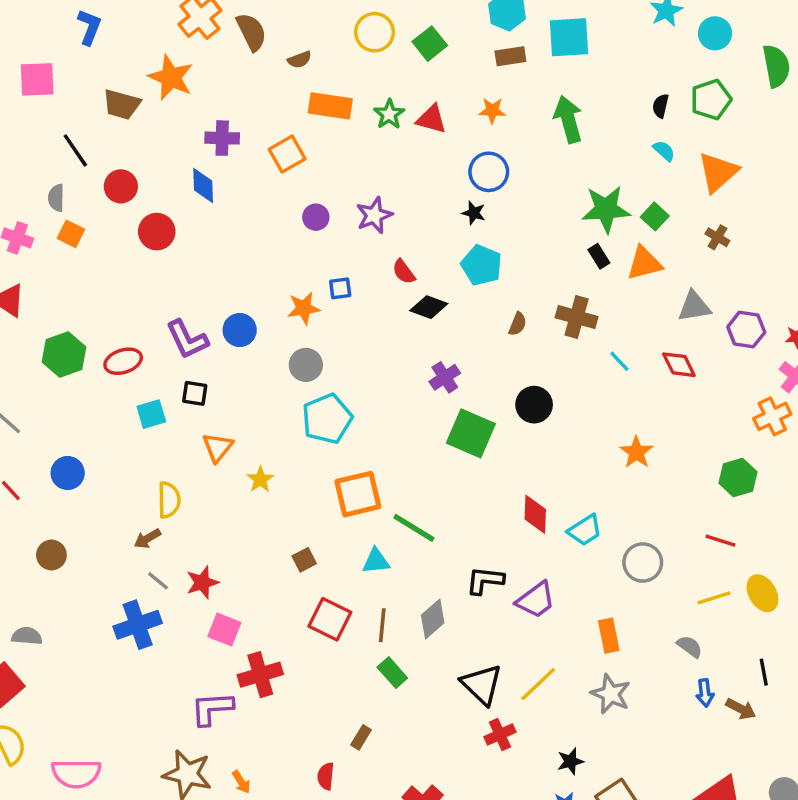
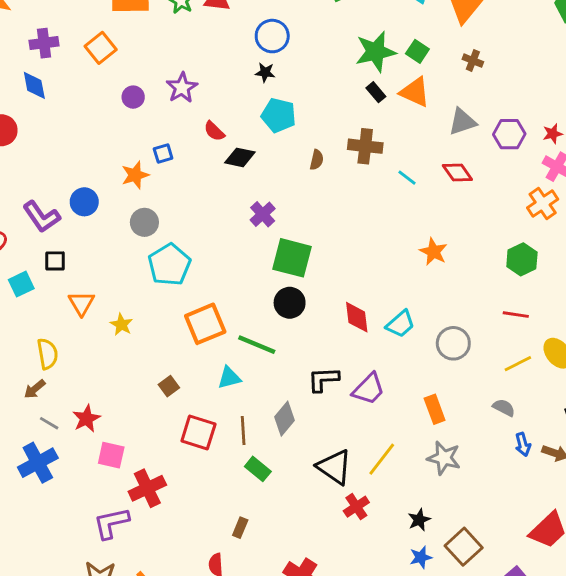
orange triangle: (644, 263) -> (415, 92), turned 48
black circle: (534, 405) -> (290, 303), moved

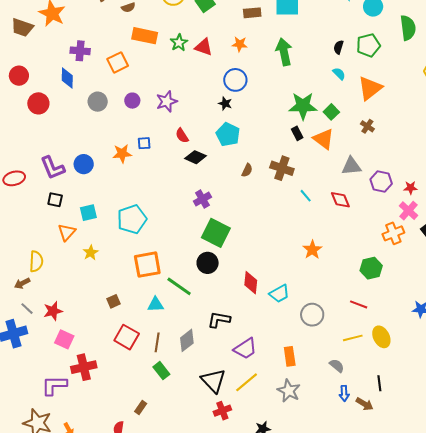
gray circle: (144, 222) -> (98, 102), moved
cyan square: (21, 284) -> (88, 213), moved
purple trapezoid: (369, 389) -> (245, 349), moved

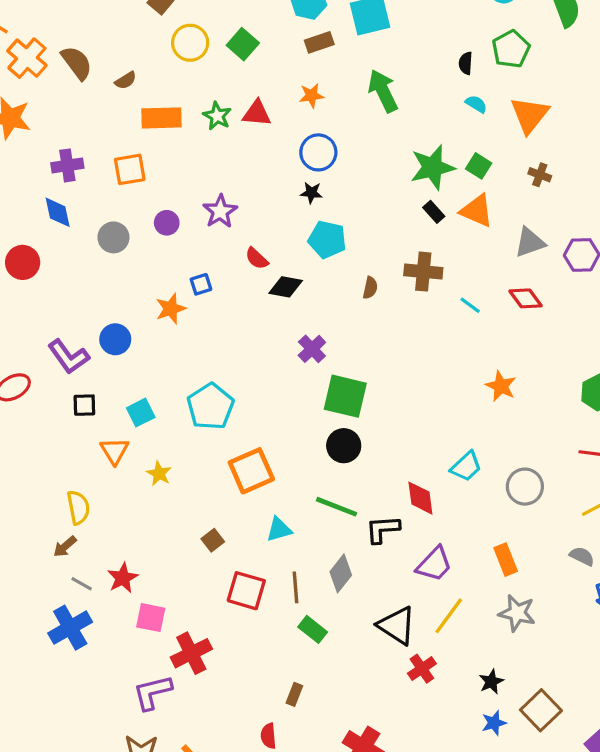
orange square: (118, 62) -> (130, 169), turned 30
red diamond: (251, 283) -> (420, 498), moved
green line: (179, 286) -> (336, 507), moved

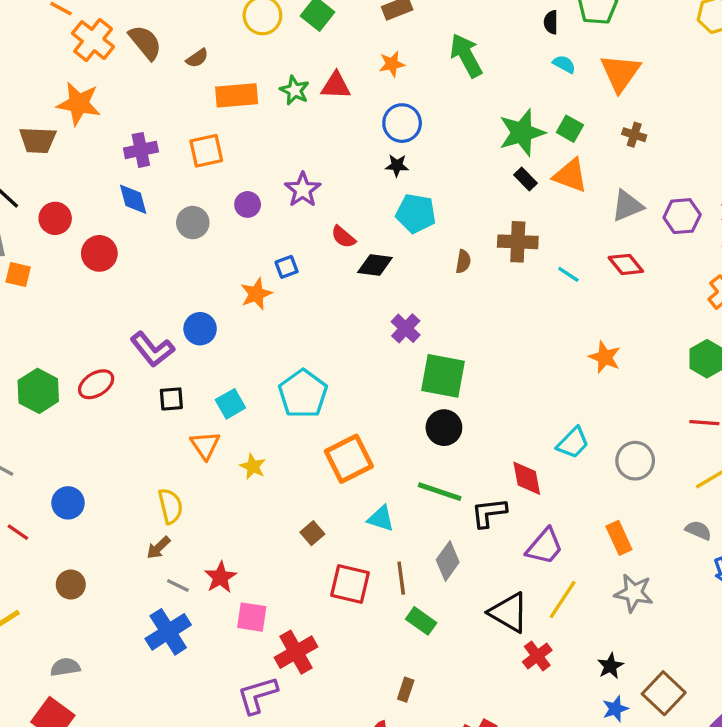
cyan triangle: (279, 530) -> (381, 519), turned 36

